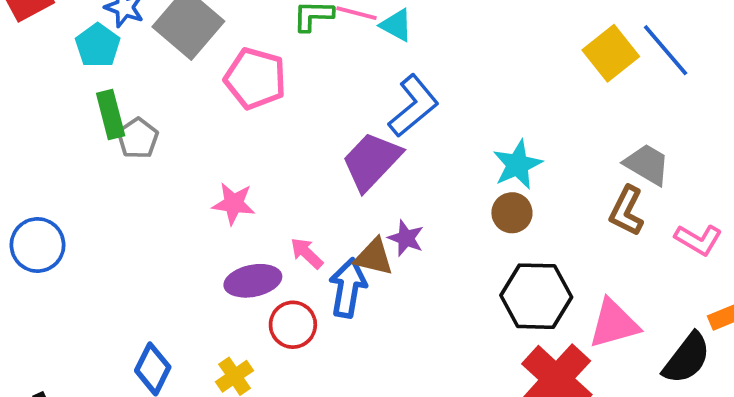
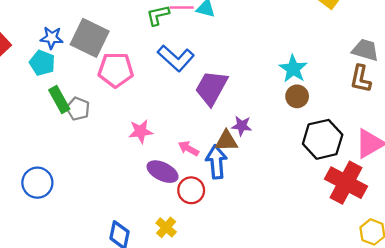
pink pentagon: (255, 78) -> (116, 70), moved
blue L-shape: (413, 106) -> (176, 58), moved, turned 96
purple ellipse: (253, 281) -> (163, 172), turned 52

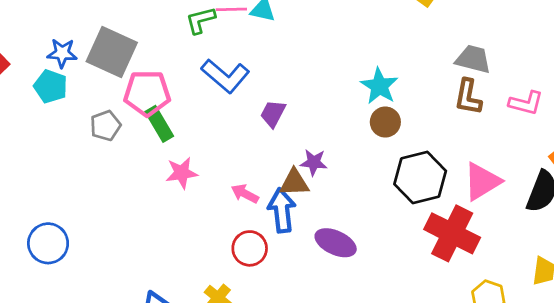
purple trapezoid: (211, 88) -> (273, 114), size x0.6
green rectangle: (59, 99) -> (159, 124), moved
gray pentagon: (78, 109) -> (105, 126), moved, turned 30
purple ellipse: (163, 172) -> (336, 243), moved

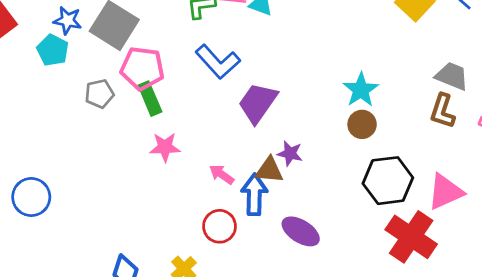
purple trapezoid: (273, 114) -> (258, 103), size x1.6

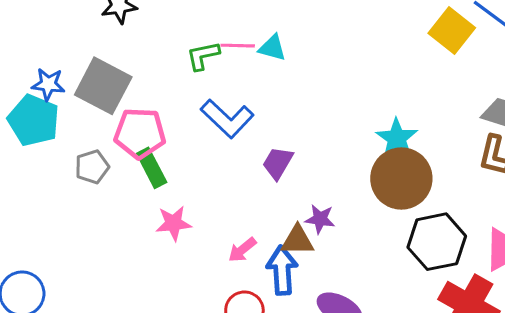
cyan pentagon: (53, 50) -> (34, 120), size x1.4
purple trapezoid: (258, 103) -> (278, 163), size x0.7
brown circle: (362, 124) -> (401, 178), size x1.8
pink arrow: (222, 174) -> (242, 250), turned -70

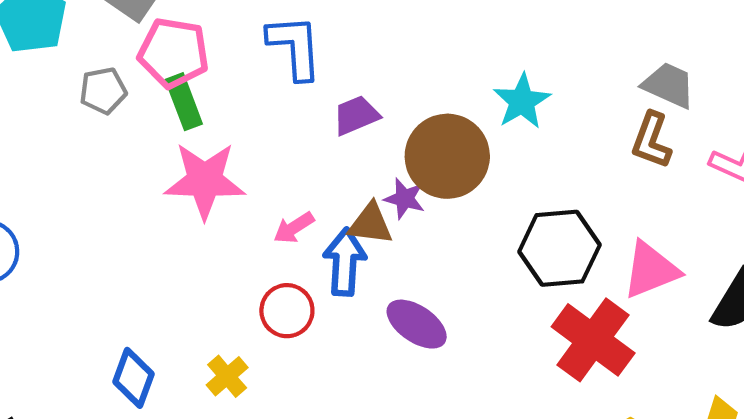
blue L-shape: (227, 119) -> (295, 47), turned -144
purple trapezoid: (278, 163) -> (356, 115), turned 30
brown circle: (401, 178) -> (447, 156), moved
pink star: (174, 223) -> (205, 180), size x1.6

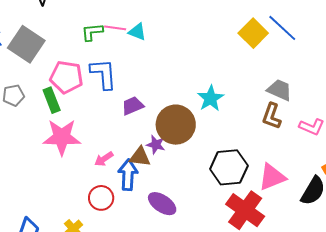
pink pentagon: (173, 53) -> (66, 77), moved

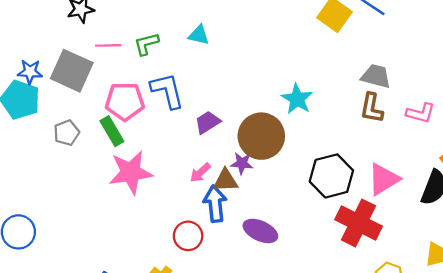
pink line: (115, 28) -> (108, 45), moved
pink arrow: (104, 159) -> (200, 173), moved

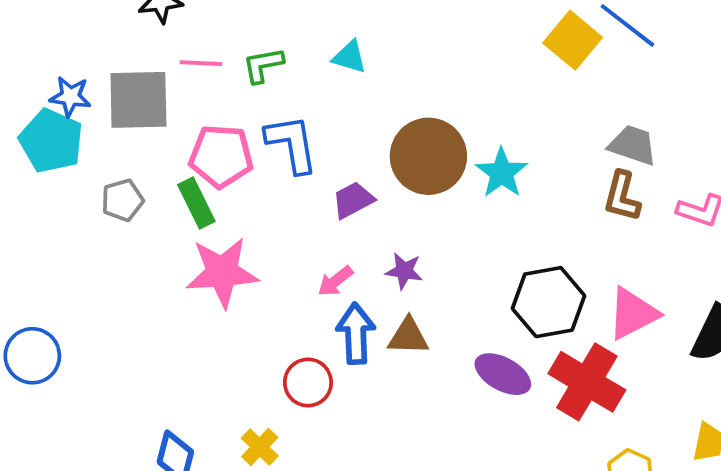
gray square: (72, 71) -> (138, 100), turned -30
brown circle: (261, 136) -> (428, 156), moved
brown triangle: (226, 180) -> (408, 336), moved
purple ellipse: (260, 231) -> (503, 374), moved

